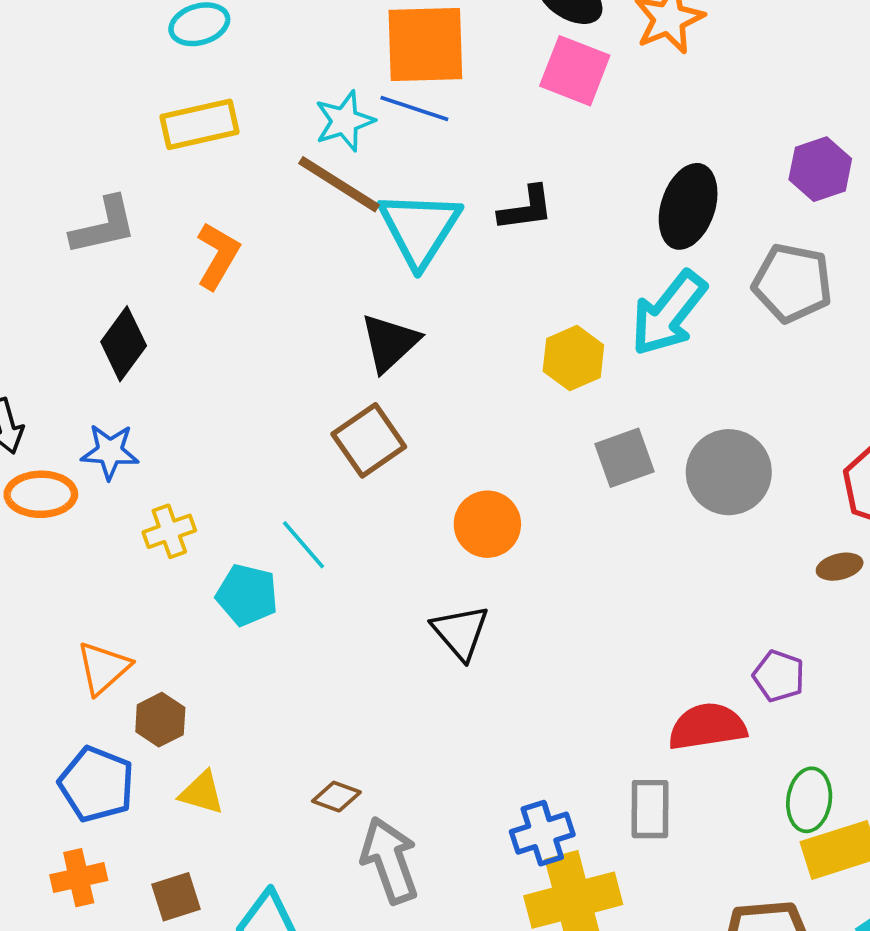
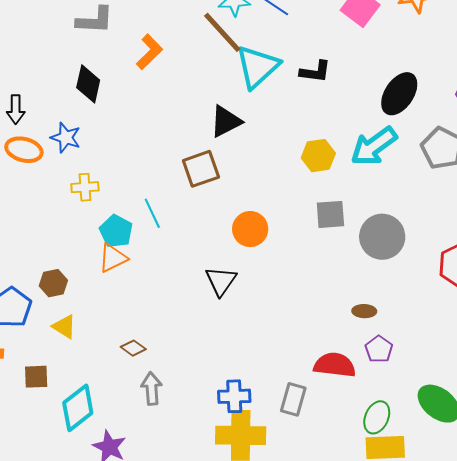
black diamond: (124, 344) -> (88, 84), turned -39
brown ellipse: (840, 567) -> (364, 311), moved
orange triangle: (103, 668) -> (113, 258), moved
gray arrow: (390, 860) -> (152, 388), size x0.7

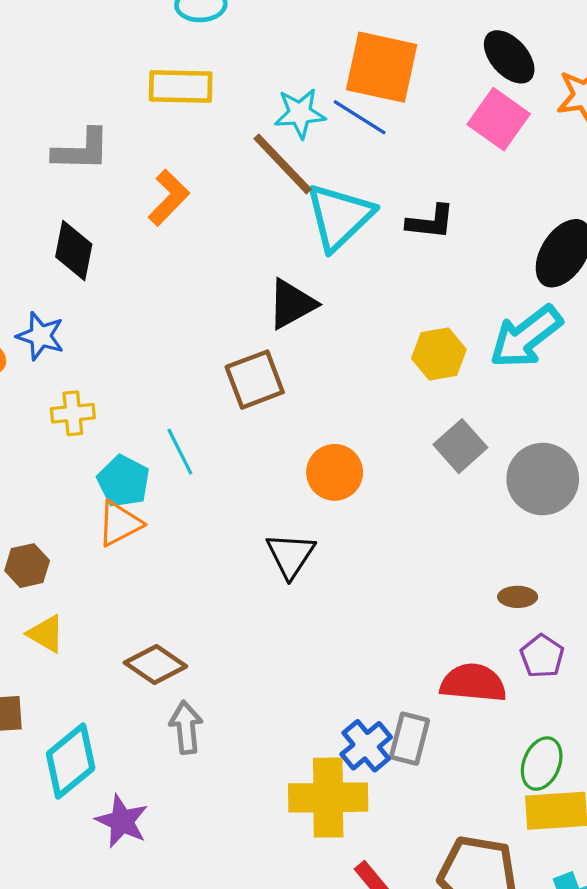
gray square: (330, 214) -> (460, 446), turned -36
brown diamond: (133, 348) -> (155, 664), size x1.5
blue cross: (234, 396) -> (366, 746), moved, turned -36

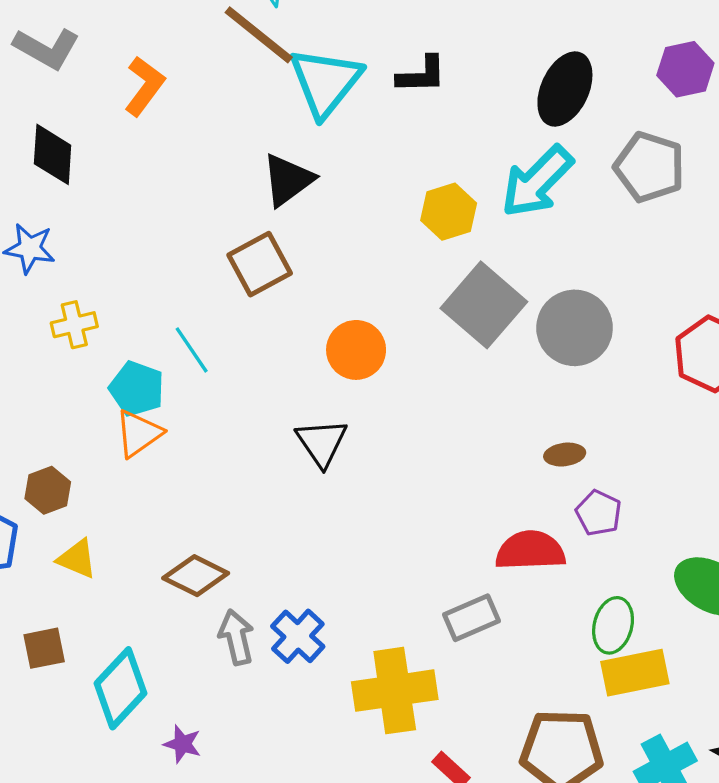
gray L-shape: (81, 150) -> (47, 48), turned 36
gray square: (460, 446) -> (484, 305), size x1.5
gray rectangle: (410, 739) -> (472, 618), turned 60
blue cross: (366, 746) -> (298, 636), moved
purple star: (122, 821) -> (183, 744), size x0.7

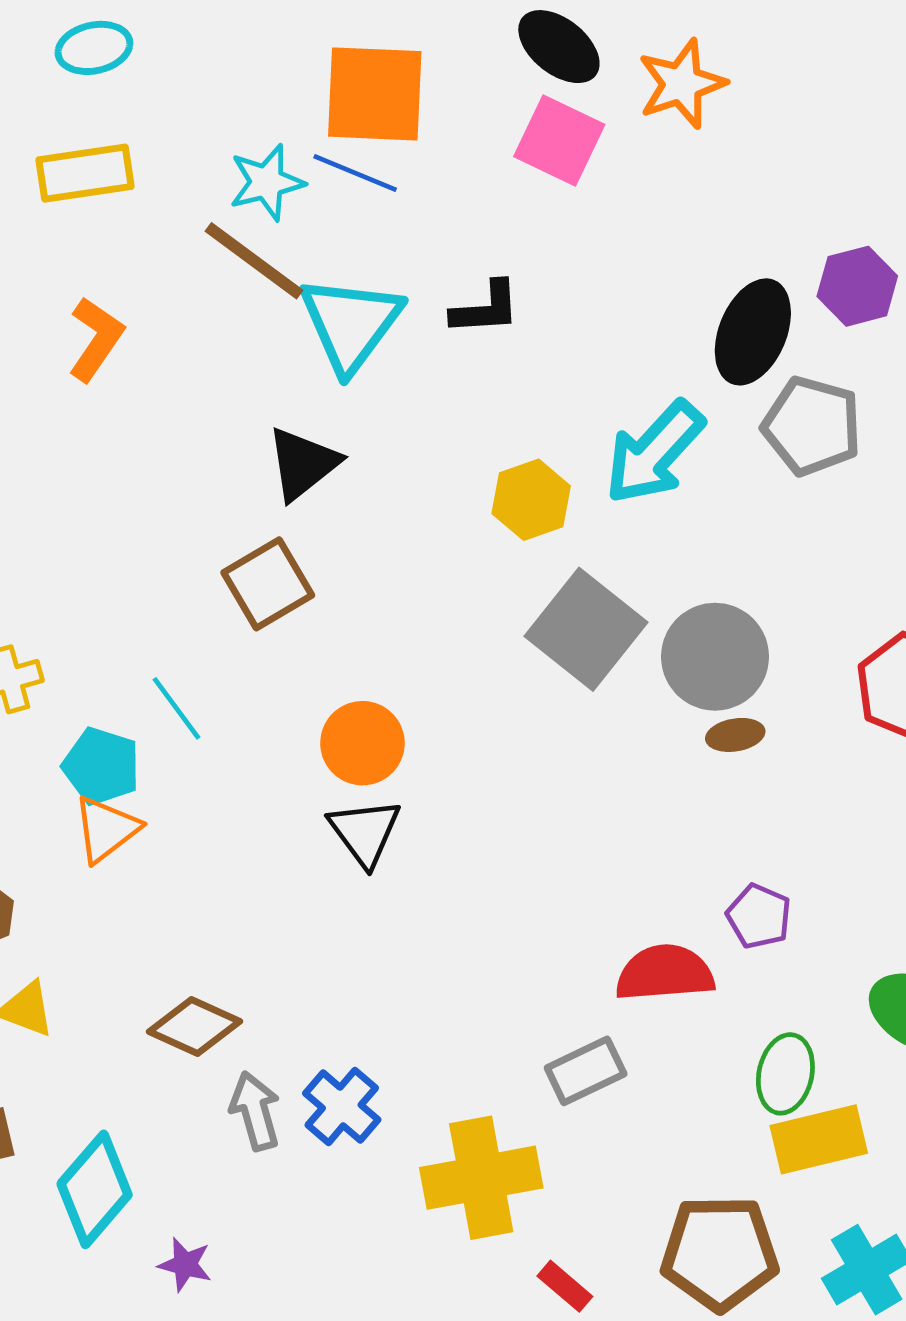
black ellipse: (565, 89) -> (753, 332), moved
orange circle: (356, 350) -> (362, 743), moved
brown ellipse: (565, 455) -> (735, 735), moved

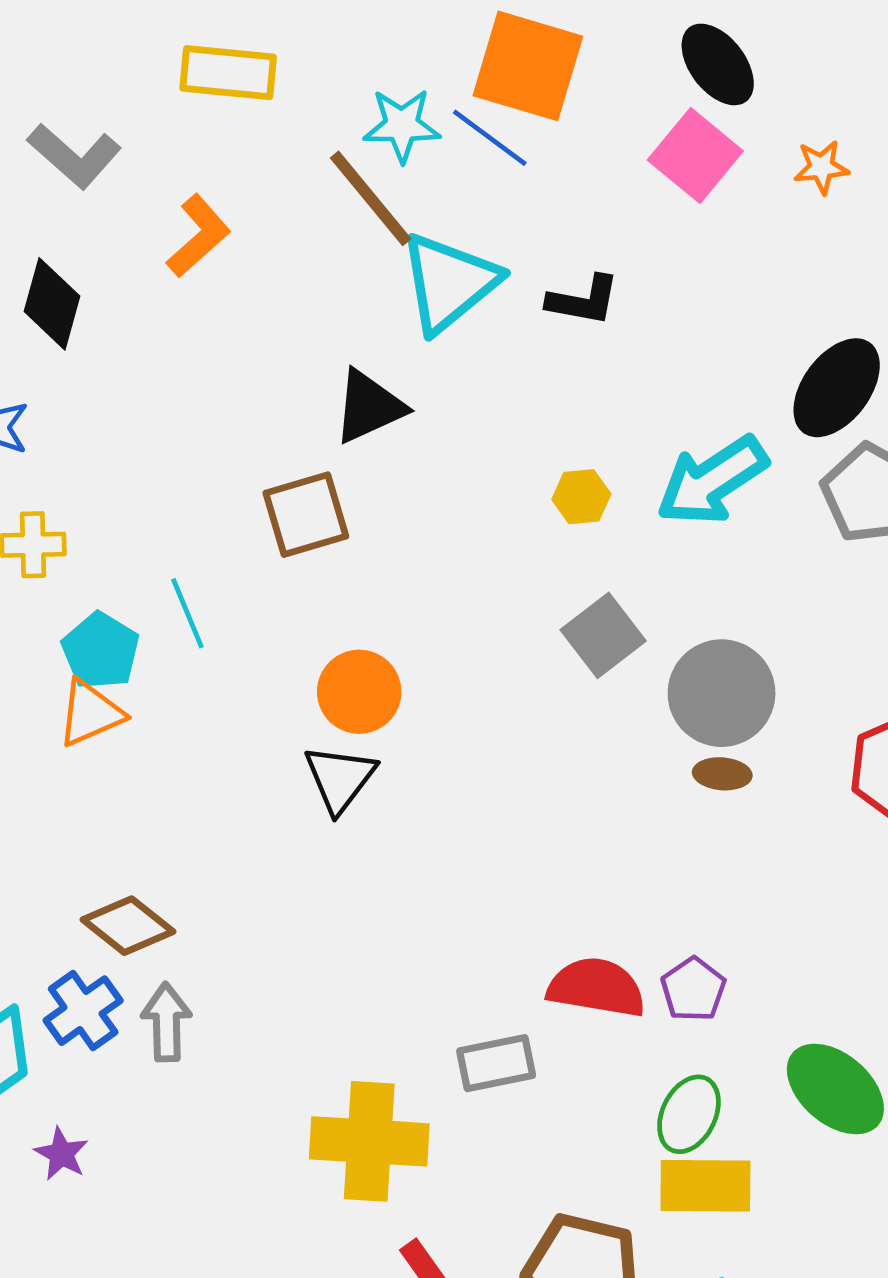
orange star: (682, 84) -> (821, 167), moved, size x0.6
yellow hexagon: (531, 500) -> (581, 497), size x0.7
gray square: (586, 629) -> (603, 635), size x0.7
purple pentagon: (759, 916) -> (693, 989), moved
blue cross: (342, 1106) -> (83, 1011), moved

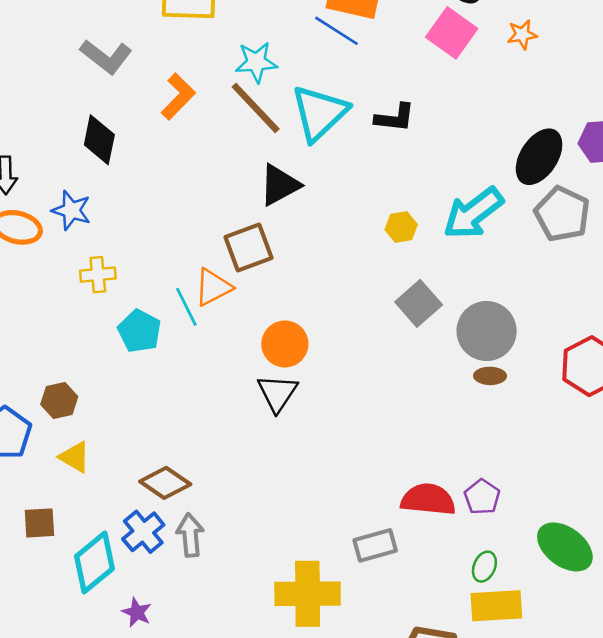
cyan star: (402, 125) -> (256, 62), moved
brown line: (371, 198) -> (256, 108), moved
orange triangle: (90, 713) -> (213, 287), moved
green ellipse: (689, 1114) -> (484, 567), size x0.7

